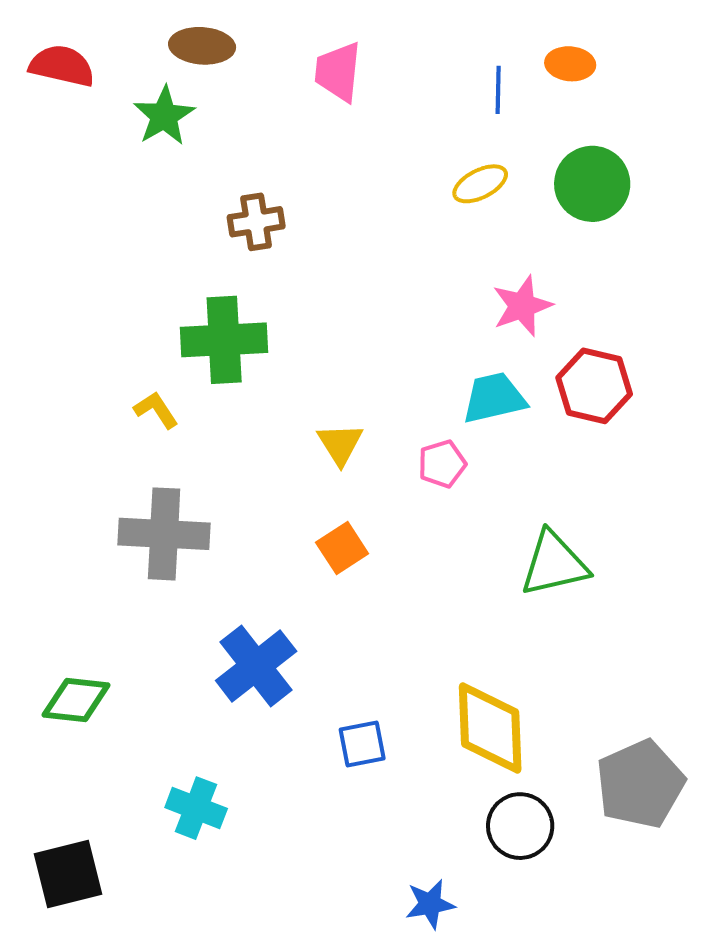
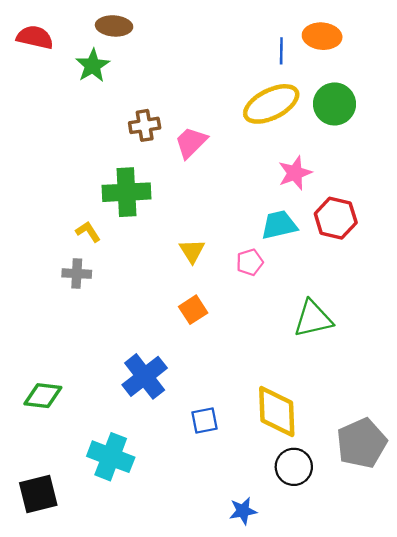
orange ellipse: (570, 64) -> (322, 36), size x1.4
pink trapezoid: (338, 72) -> (191, 142), moved, turned 39
yellow ellipse: (480, 184) -> (271, 104), size x1.8
gray cross: (164, 534) -> (77, 274), moved, size x0.6
cyan cross: (196, 808) -> (111, 457), size x1.4

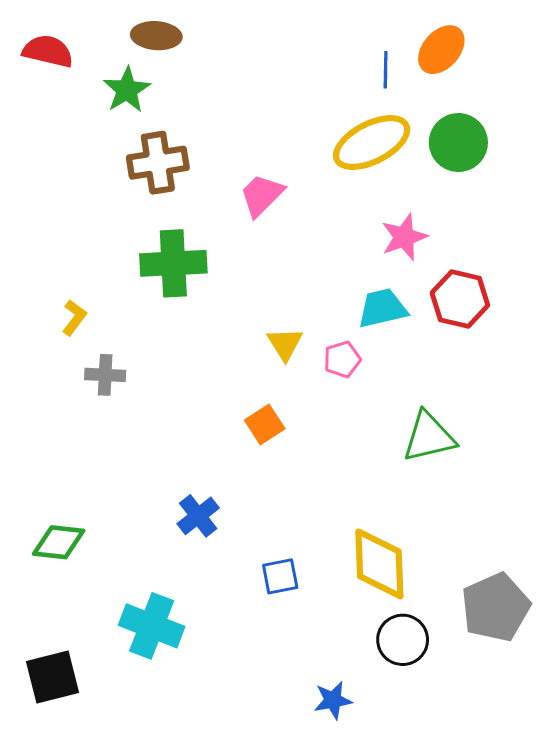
orange ellipse: (322, 36) -> (441, 50), turned -54
brown cross: (145, 125) -> (158, 163), moved, size x1.4
yellow L-shape: (88, 232) -> (74, 318), moved, turned 70
yellow triangle: (192, 251) -> (285, 344), moved
blue cross: (145, 376) -> (198, 516), size x0.7

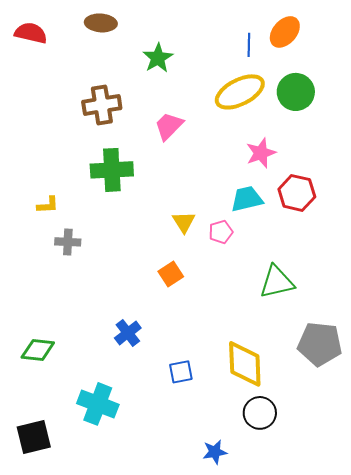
green star: (127, 90) -> (158, 58), moved
yellow L-shape: (74, 318) -> (48, 205), turned 50
gray pentagon: (496, 607) -> (320, 344), moved, turned 30

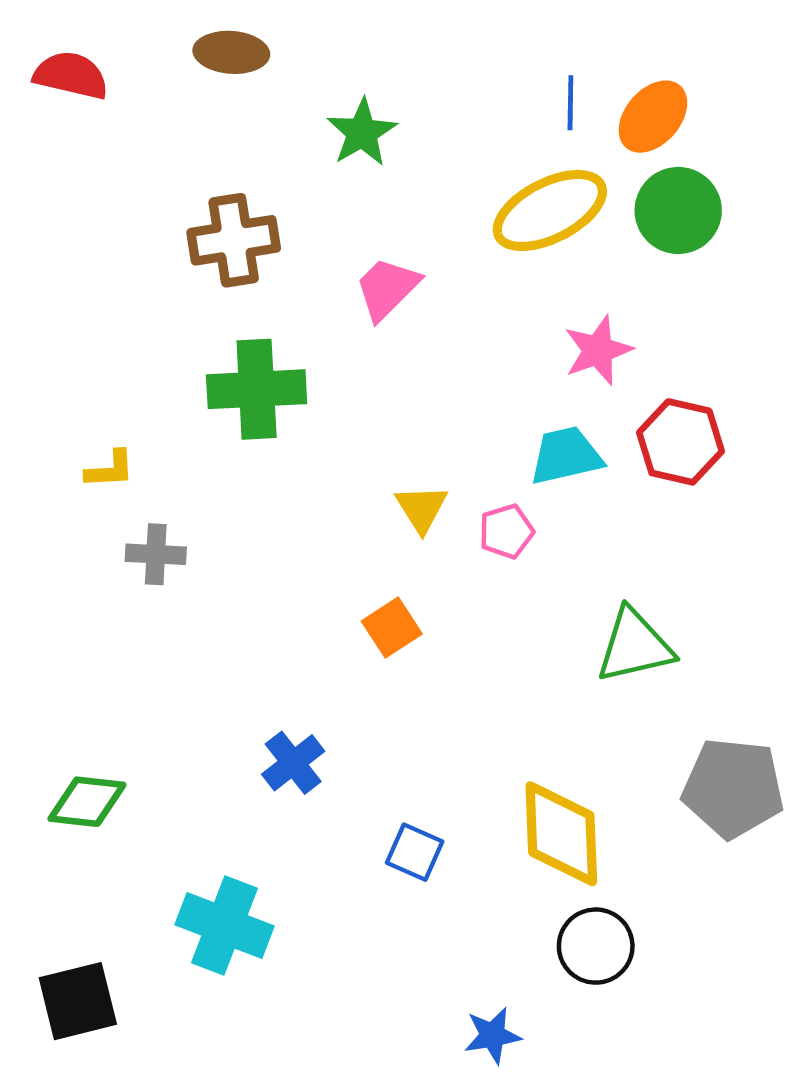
orange ellipse: (285, 32) -> (653, 117), moved
blue square: (181, 372) -> (415, 852), turned 35

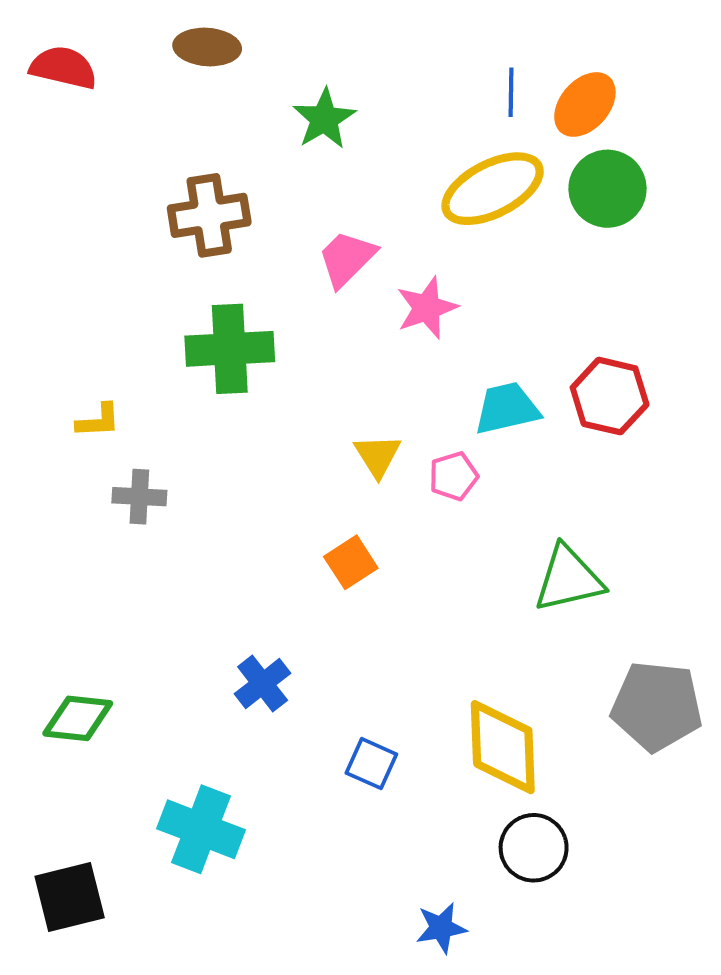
pink star: (598, 350) -> (427, 308), moved

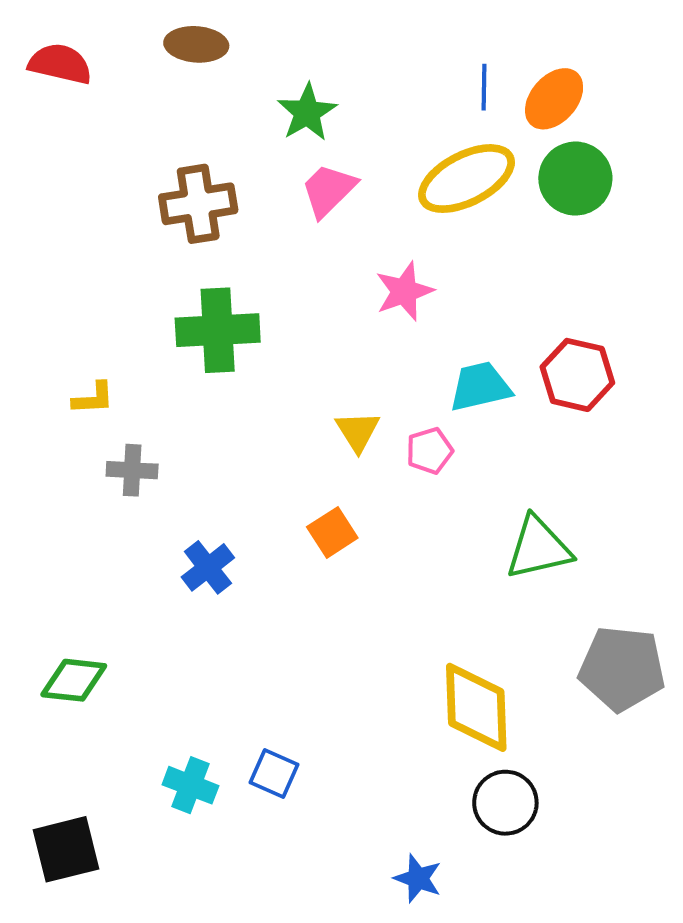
pink trapezoid: (347, 258) -> (328, 190), moved
blue cross: (263, 683) -> (208, 567), moved
blue square: (371, 764) -> (274, 773), moved
cyan cross: (201, 829) -> (190, 785), size x0.7
blue star: (441, 928) -> (418, 878), turned 30

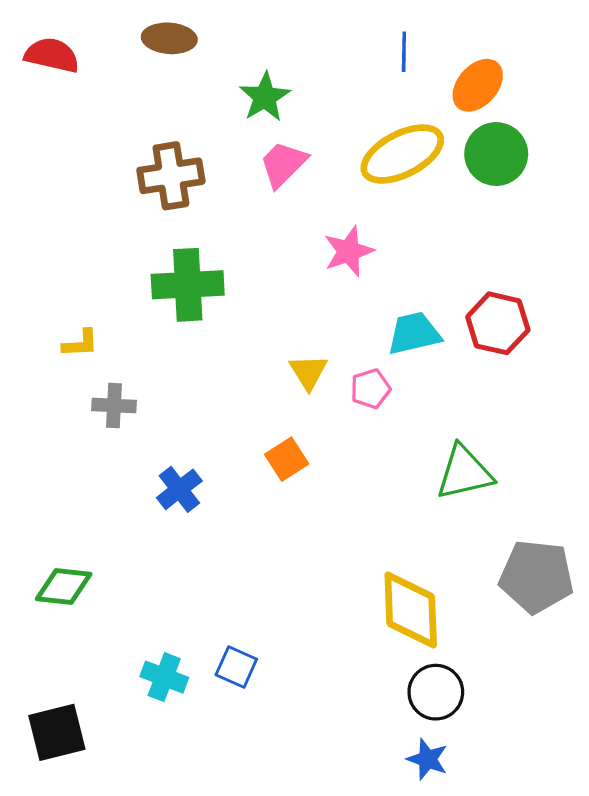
blue line: (484, 87) -> (404, 52), moved
blue star: (418, 878) -> (427, 759), moved

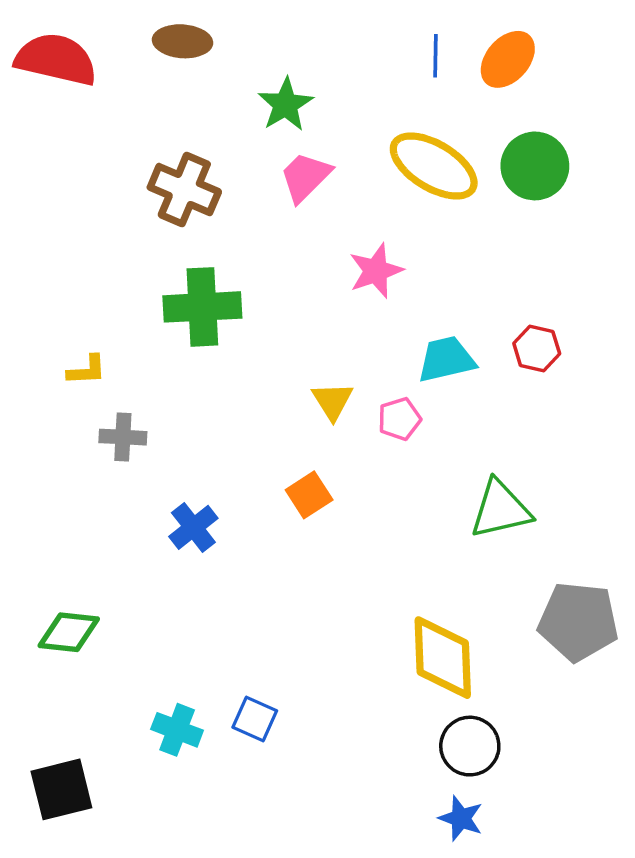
red semicircle: (52, 55) -> (56, 59), size x1.4
orange ellipse: (478, 85) -> (508, 59), moved
yellow ellipse: (402, 154) -> (434, 166), turned 58
brown cross: (171, 176) -> (184, 189), turned 32
red hexagon: (498, 323) -> (537, 349), size x0.7

